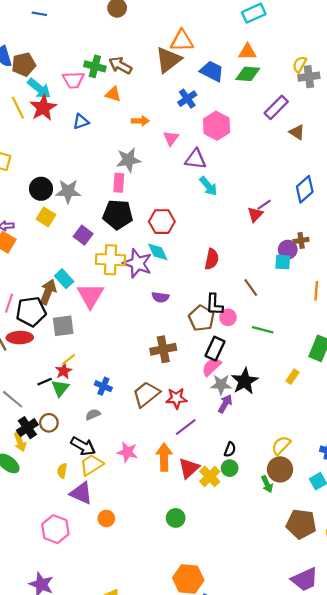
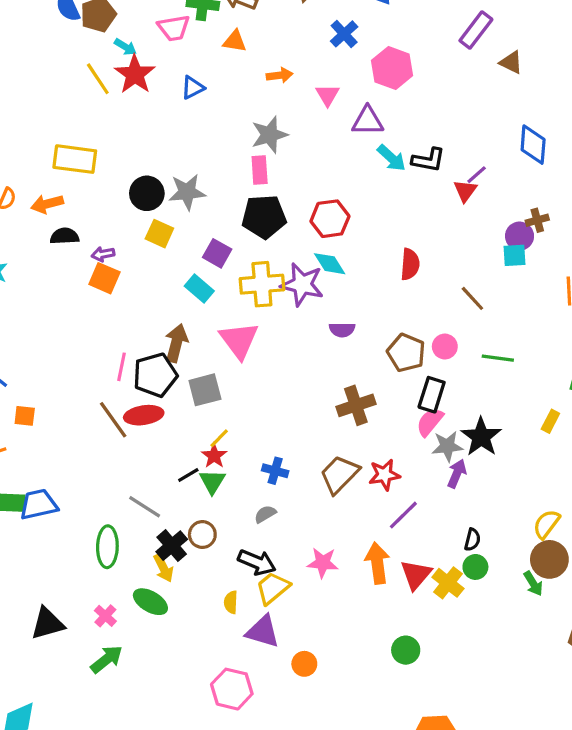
cyan arrow: (39, 89) -> (125, 47), size x0.6
blue diamond: (305, 189) -> (533, 145), turned -36
cyan rectangle: (64, 279) -> (199, 289), moved
black L-shape: (214, 305) -> (428, 160), moved, turned -75

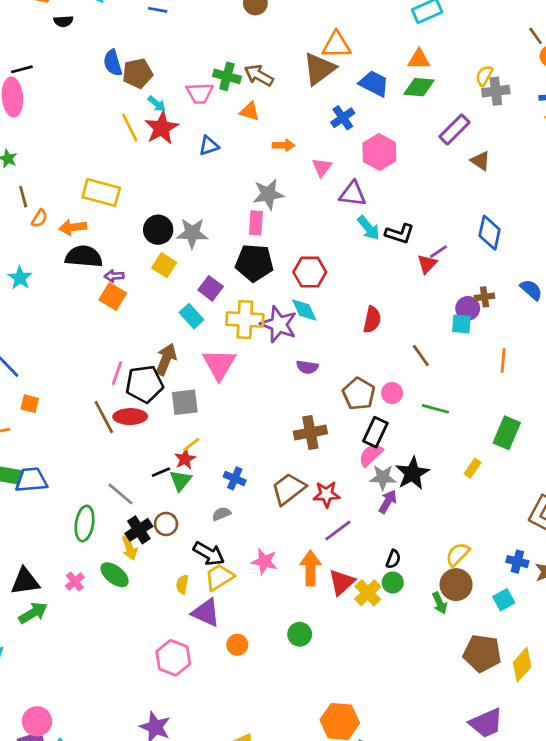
black semicircle: (65, 236) -> (84, 256), size x1.5
green circle: (406, 650) -> (300, 634), moved
green arrow: (107, 659) -> (33, 613), moved

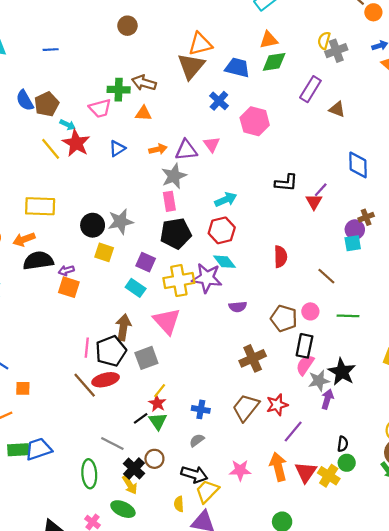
orange arrow: (284, 145) -> (158, 149), moved
purple triangle: (353, 194) -> (186, 150), moved
cyan arrow: (369, 228) -> (226, 200), moved, turned -60

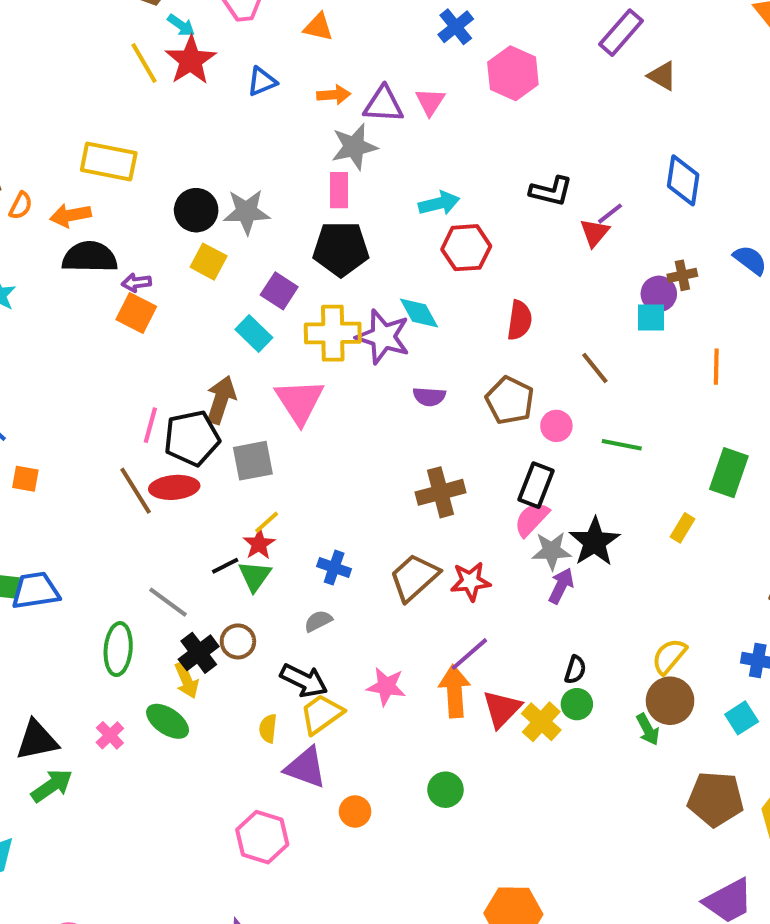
red hexagon: (222, 230) -> (466, 248), moved
brown pentagon: (284, 318) -> (510, 400), moved
purple line: (293, 432) -> (469, 654), moved

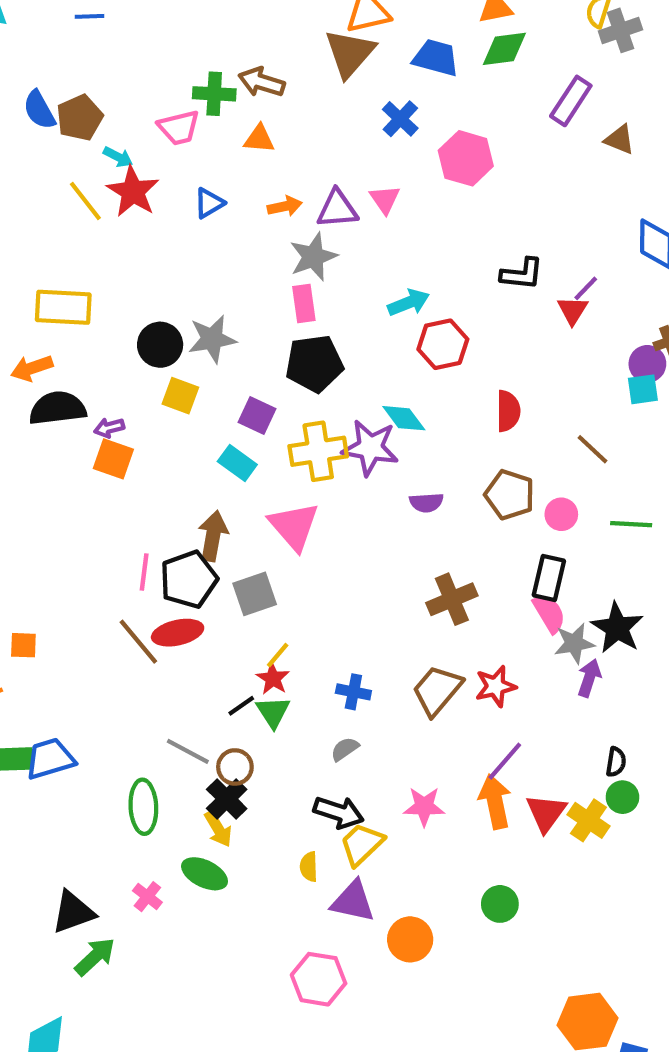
pink semicircle: (532, 519) -> (549, 614), turned 114
brown circle: (238, 641) -> (235, 767), moved
orange circle: (355, 811) -> (410, 939), size x1.4

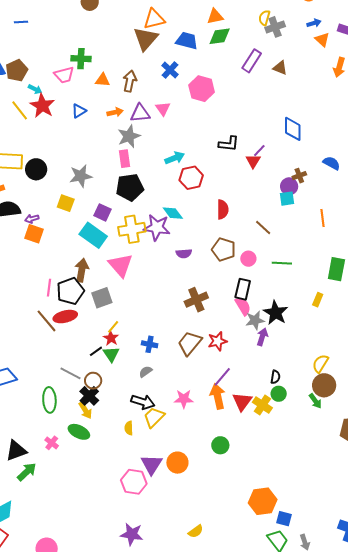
brown arrow: (262, 82) -> (130, 81), moved, turned 85
brown triangle: (620, 139) -> (280, 68), moved
black circle: (160, 345) -> (36, 169), moved
cyan rectangle: (237, 463) -> (93, 235), size x1.5
purple triangle: (353, 901) -> (152, 464), moved, turned 50

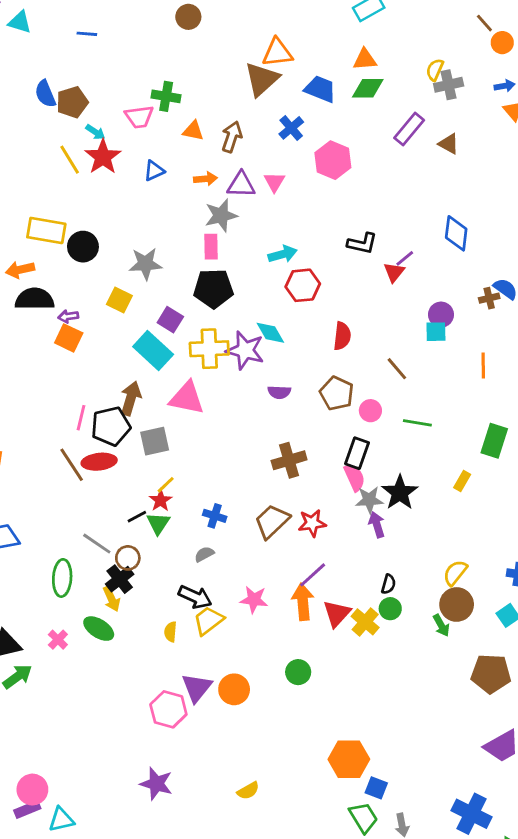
brown cross: (299, 176) -> (489, 298), moved
pink triangle: (121, 265) -> (187, 398), turned -44
purple arrow: (262, 337) -> (377, 525), turned -42

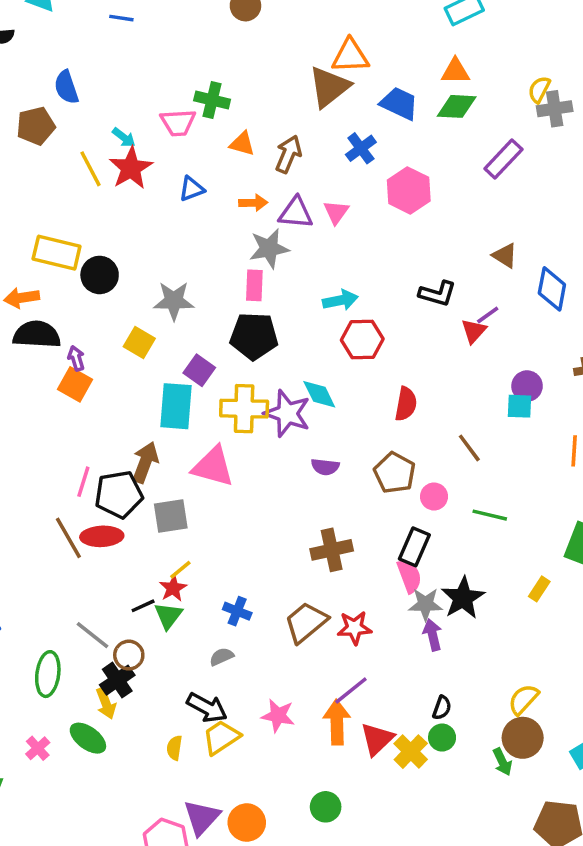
brown pentagon: (72, 102) -> (36, 126), moved
brown triangle: (449, 144) -> (505, 256), moved
purple arrow: (68, 316) -> (76, 358), turned 78
cyan rectangle: (153, 350) -> (176, 406), turned 48

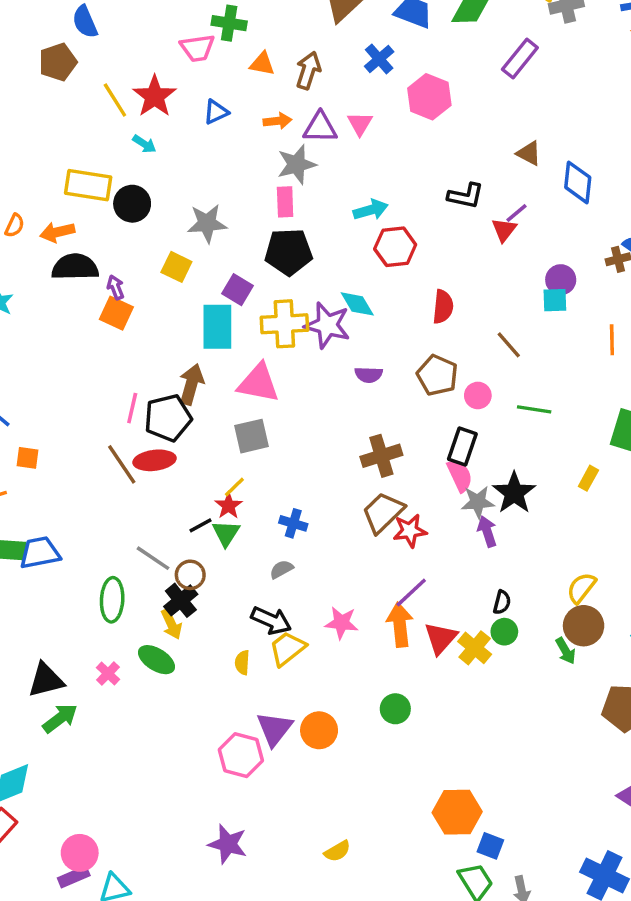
cyan arrow: (124, 137) -> (144, 144), moved
gray square: (171, 516) -> (252, 436), moved
brown trapezoid: (306, 622) -> (383, 513), moved

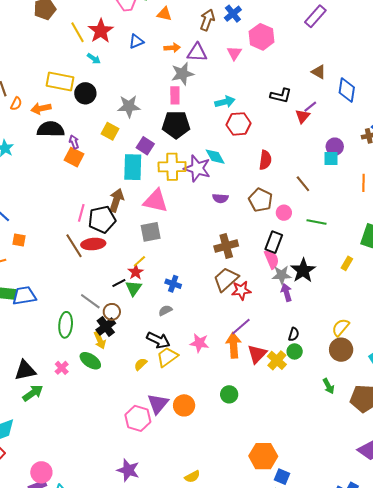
brown arrow: (308, 70) -> (207, 20), moved
pink triangle: (360, 124) -> (234, 53), moved
green arrow: (566, 651) -> (328, 386), moved
yellow semicircle: (242, 662) -> (141, 364), turned 40

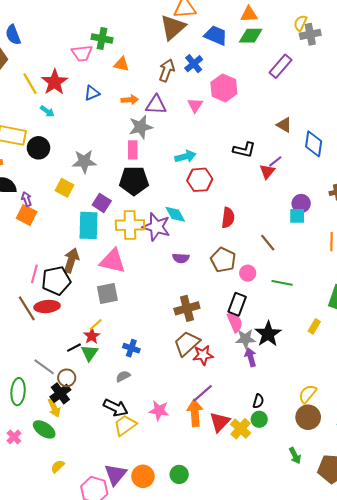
yellow semicircle: (141, 364) -> (58, 466), moved
green circle: (229, 394) -> (179, 474), moved

